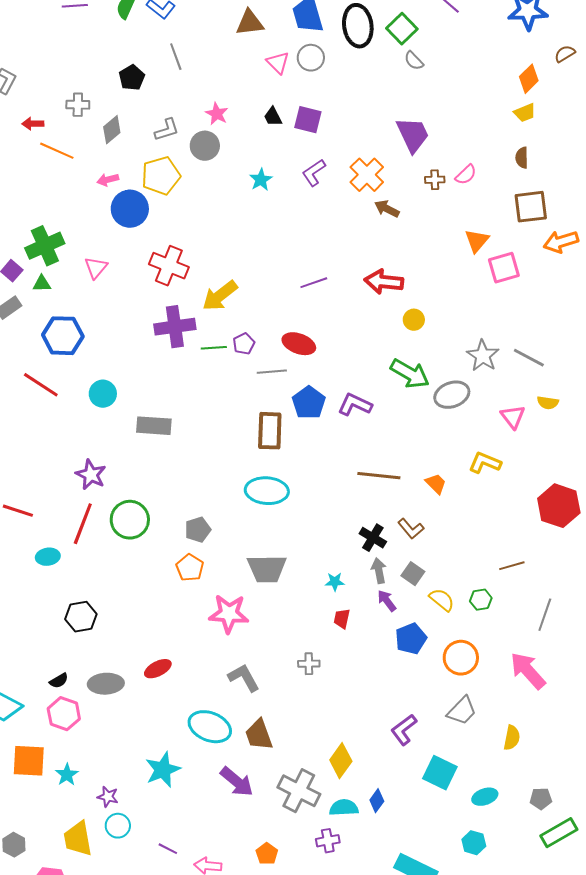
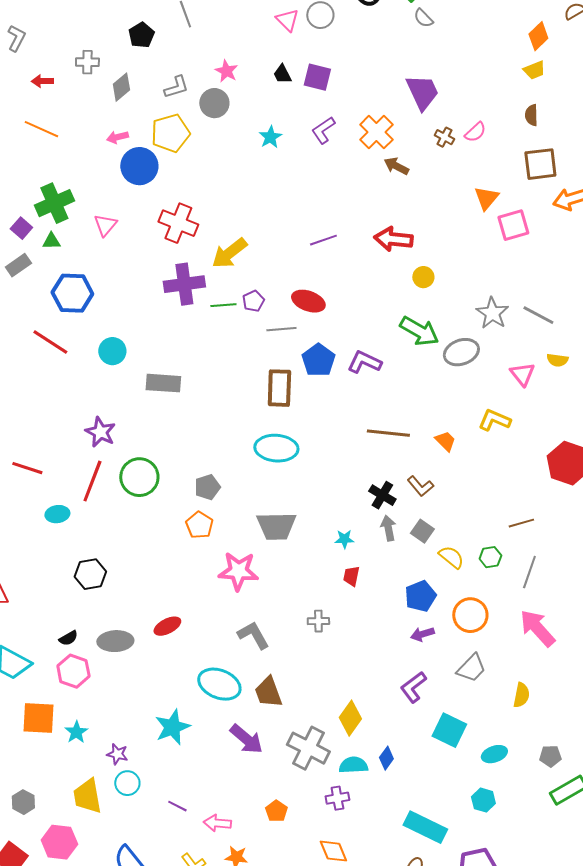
orange line: (57, 151) -> (41, 129), moved
brown cross: (435, 180) -> (444, 137), turned 30
purple arrow: (387, 601) -> (422, 634), moved, turned -70
gray line: (545, 615) -> (529, 572), moved

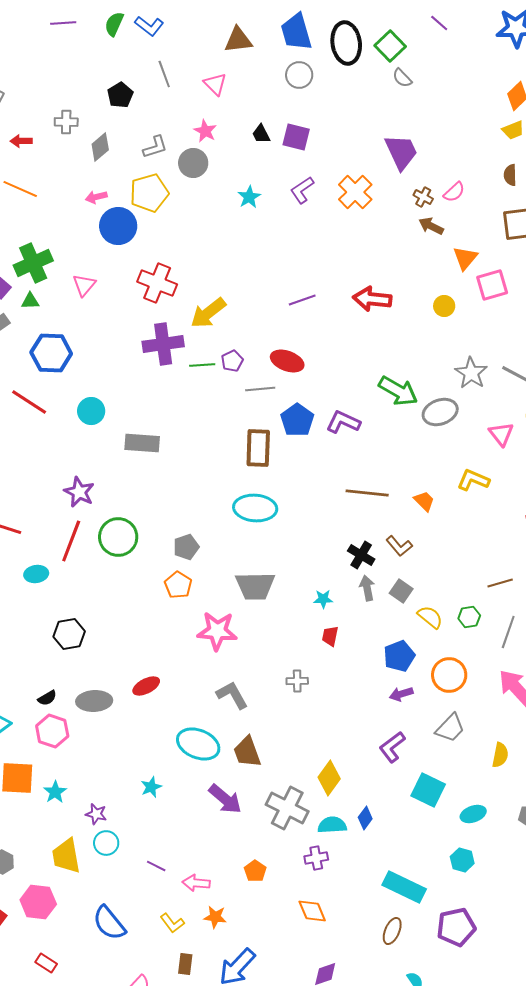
pink triangle: (287, 20) -> (215, 84), moved
brown arrow: (396, 166) -> (431, 226), moved
yellow circle: (423, 277) -> (444, 306), moved
cyan star: (172, 727) -> (151, 787), size x0.6

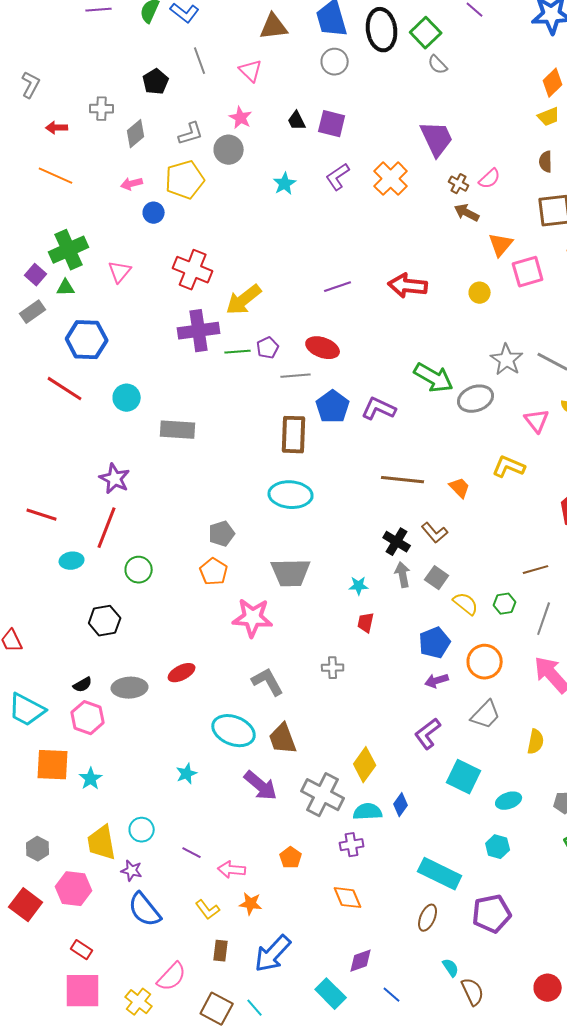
blue circle: (118, 226) -> (154, 213), size x0.6
green circle: (118, 537) -> (139, 570), moved, size x0.7
purple star: (96, 814) -> (132, 871), moved

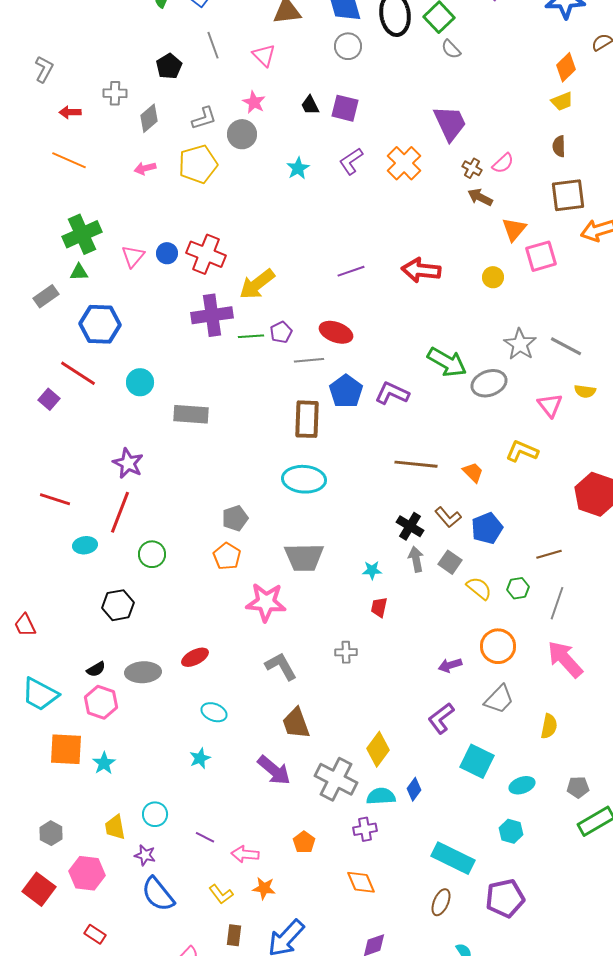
blue circle: (154, 213) -> (167, 253), moved
purple square: (36, 275) -> (49, 399), moved
blue pentagon: (435, 643) -> (487, 528), moved
cyan ellipse: (234, 731) -> (214, 712), moved, size x0.6
yellow trapezoid: (102, 843) -> (115, 827), size x0.7

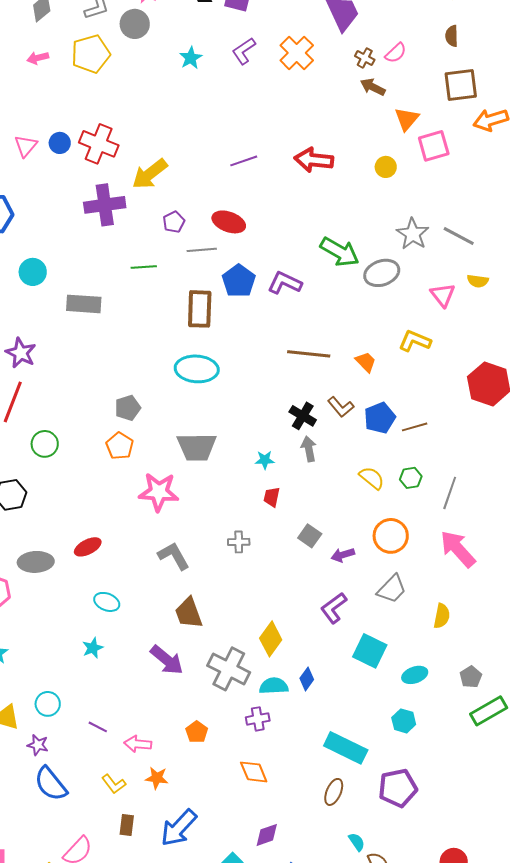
green line: (251, 336) -> (144, 267), moved
brown line: (549, 554) -> (415, 427), moved
gray square: (450, 562) -> (310, 536), moved
gray pentagon: (578, 787) -> (471, 677), turned -30

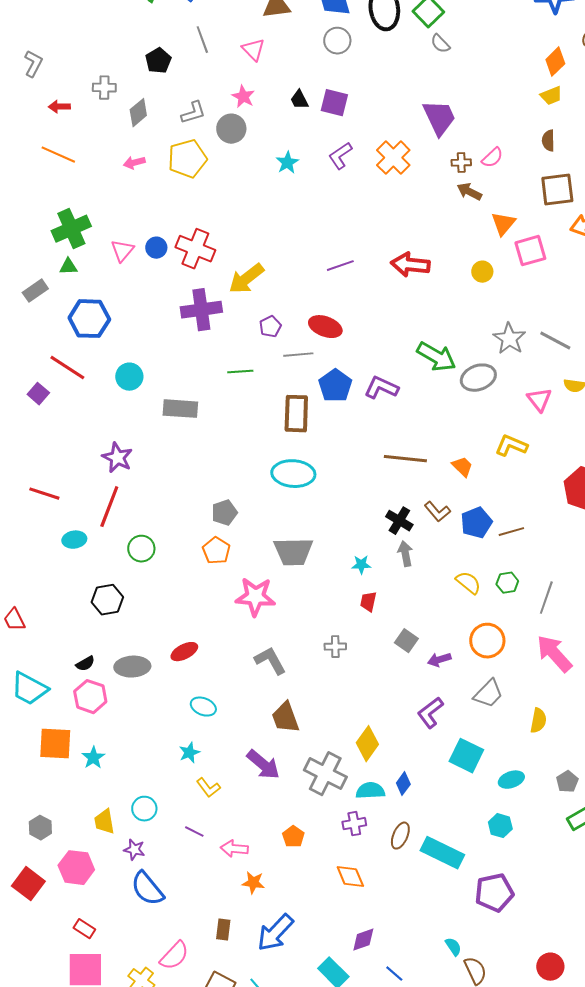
brown cross: (365, 58) -> (461, 163), turned -30
yellow L-shape: (114, 784) -> (208, 788), moved
brown ellipse: (334, 792) -> (400, 836), moved

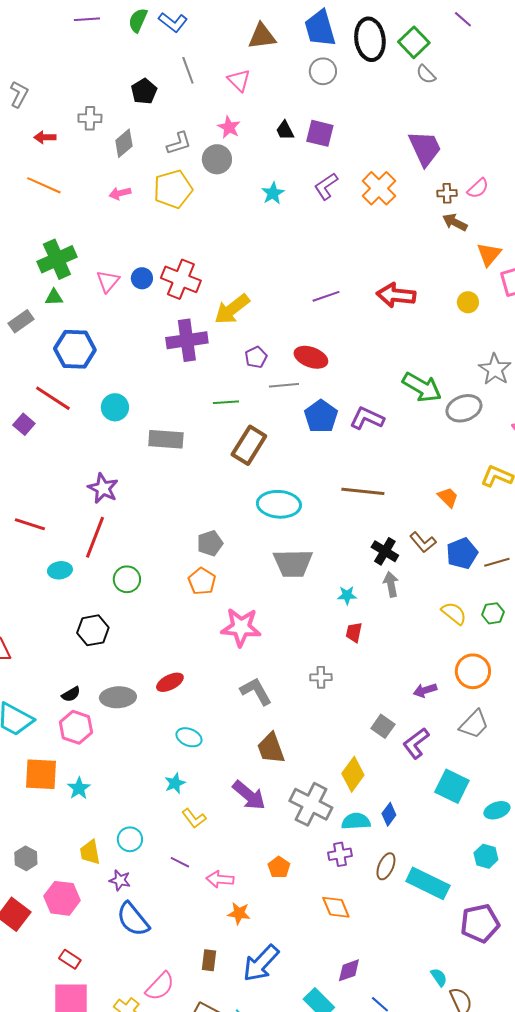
brown rectangle: (296, 414) -> (249, 445), moved, turned 30
brown line: (405, 459) -> (363, 491), moved
gray trapezoid: (293, 552) -> (293, 563), moved
gray square: (406, 641) -> (383, 726), moved

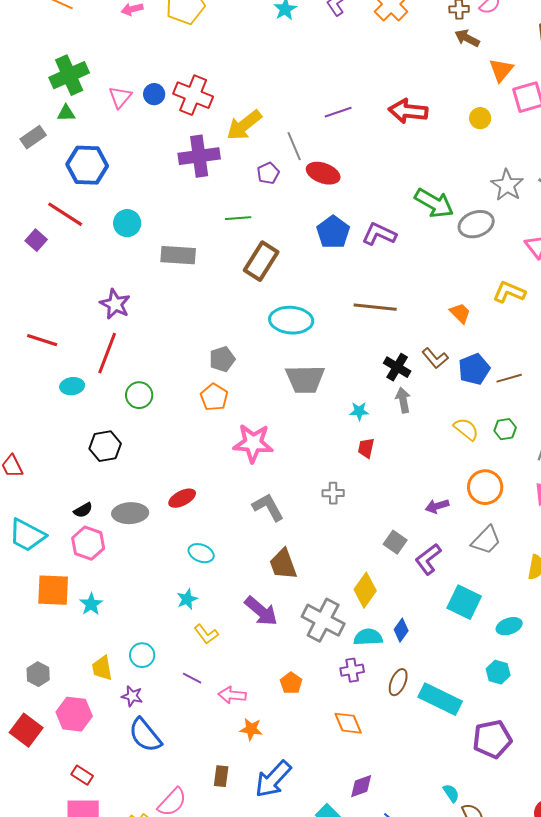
gray line: (284, 385) -> (294, 146), moved, turned 72

